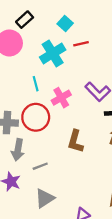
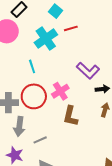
pink cross: (61, 98) -> (60, 91), moved

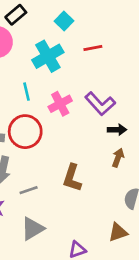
red line: (71, 28) -> (93, 48), moved
pink cross: (60, 91) -> (60, 104), moved
brown L-shape: (70, 116) -> (72, 178), moved

